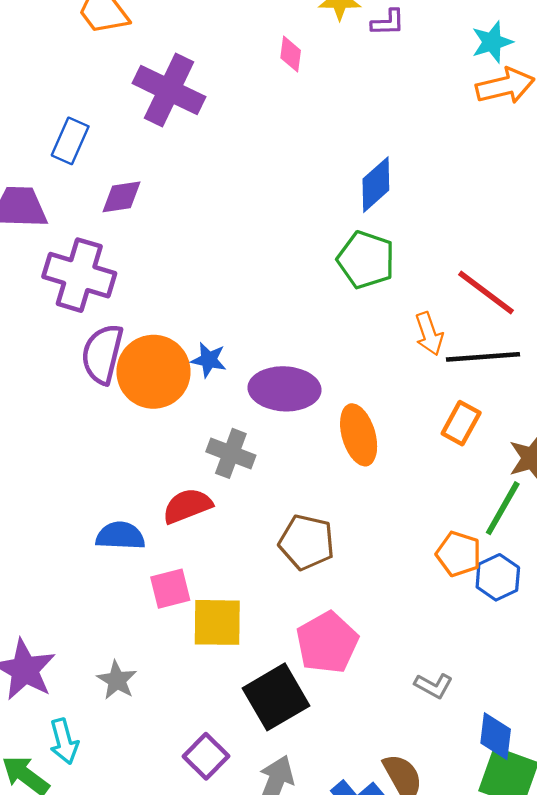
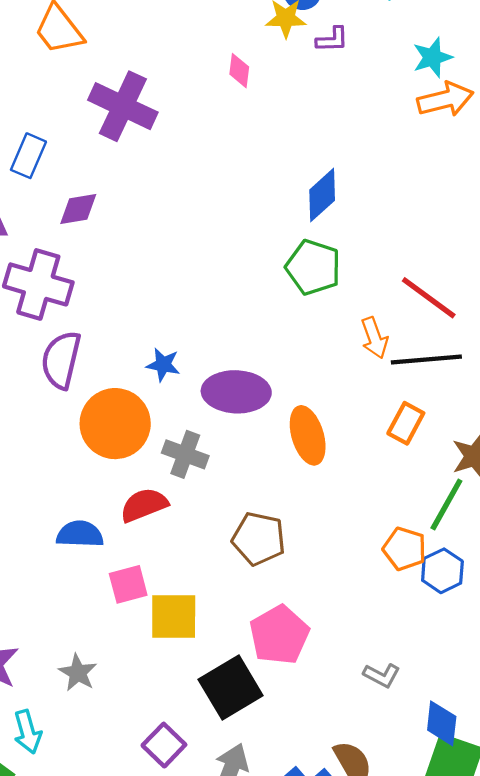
orange circle: (154, 372) -> (115, 424), moved

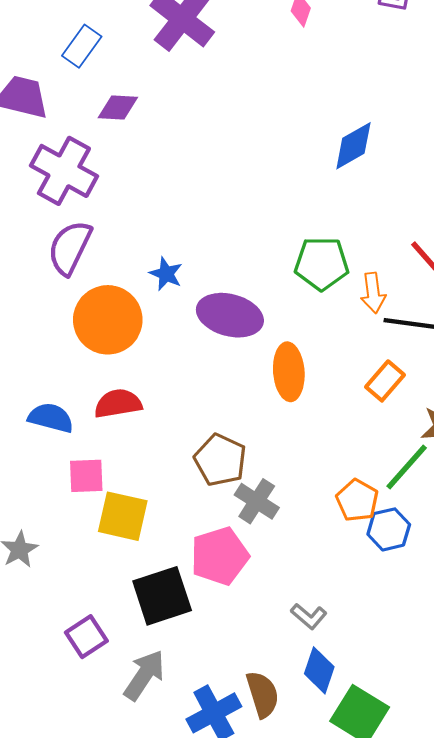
green pentagon: (313, 267) -> (322, 264), moved, turned -30
gray cross: (185, 454) -> (257, 501), moved
blue diamond: (442, 723) -> (319, 670), moved

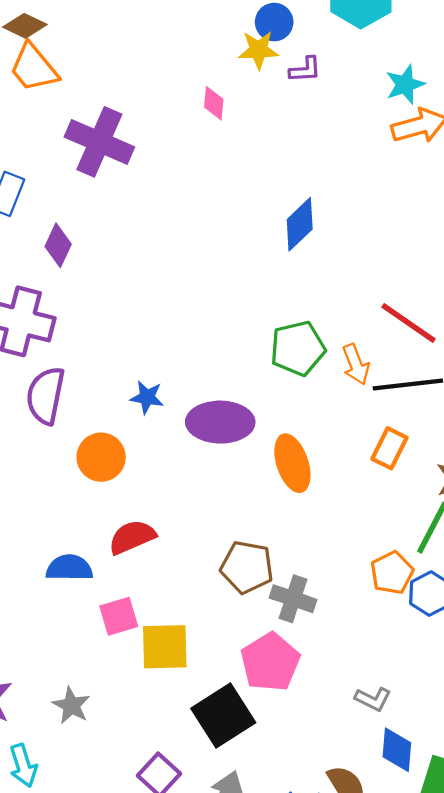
purple diamond: (118, 107) -> (58, 245), turned -54
orange circle: (108, 320) -> (101, 457), size x0.7
orange pentagon: (357, 500) -> (392, 573), turned 30

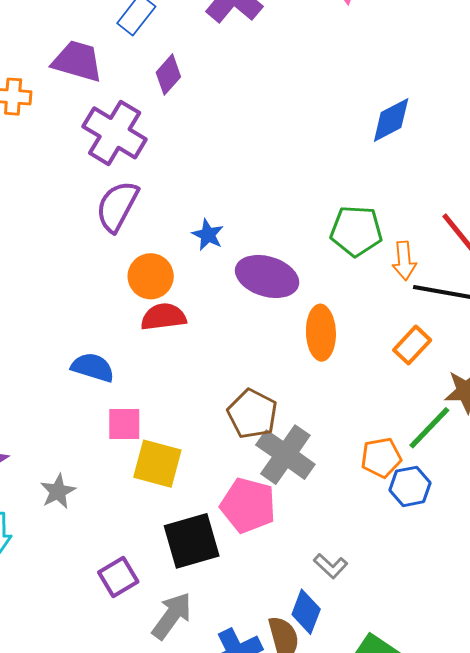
red semicircle: (132, 537) -> (163, 317), moved
gray cross: (293, 599) -> (285, 455), size x1.4
pink pentagon: (270, 662) -> (248, 505), turned 30
blue diamond: (397, 750) -> (306, 612), moved

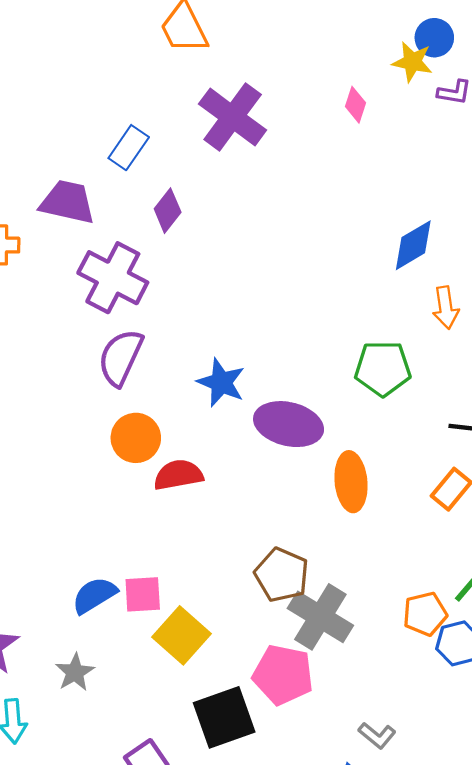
blue star: (208, 235) -> (221, 382), size x1.4
orange arrow: (404, 261) -> (446, 308), moved
orange circle: (151, 276) -> (136, 438), moved
blue semicircle: (93, 367) -> (94, 595), moved, turned -45
yellow square: (157, 464) -> (182, 635), turned 30

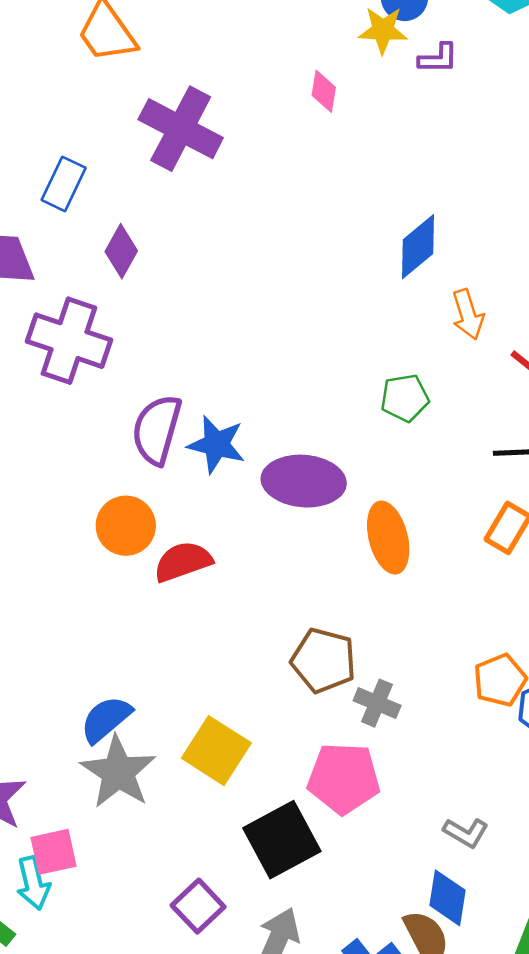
purple semicircle: (121, 357) -> (157, 430), moved
green pentagon: (383, 368) -> (405, 398), size x0.7
pink square: (143, 594) -> (54, 852), moved
gray cross: (320, 617) -> (377, 703), size x0.6
gray star: (75, 672) -> (118, 772), moved, size x1.6

